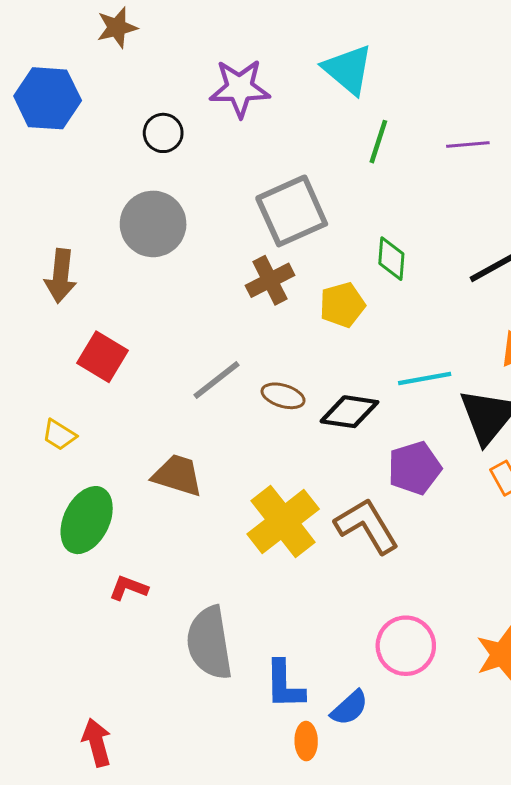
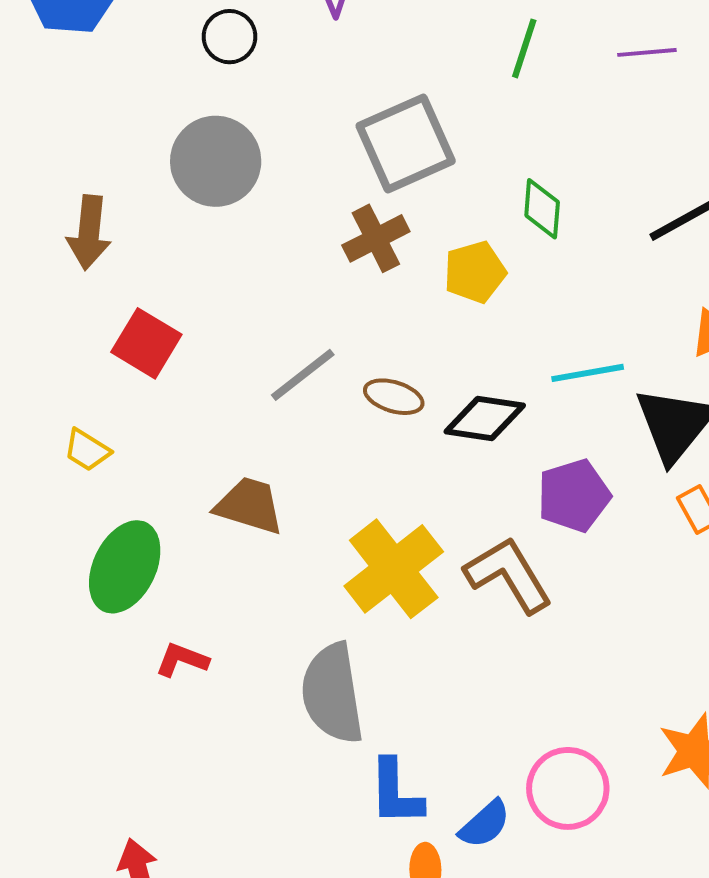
gray semicircle: (209, 643) -> (332, 693), moved
pink circle: (406, 646) -> (568, 788), moved

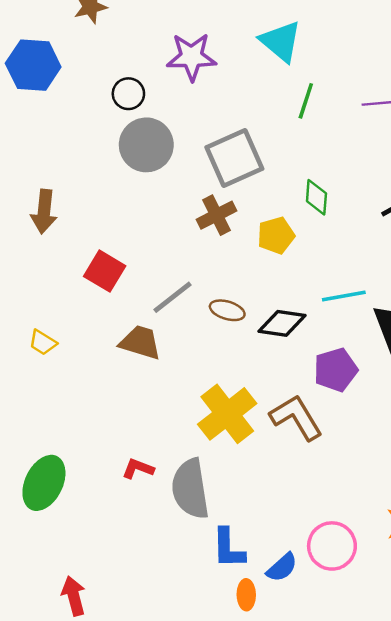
gray circle: (216, 161) -> (146, 145), moved
red square: (146, 343) -> (105, 271), moved
brown trapezoid: (249, 506) -> (140, 342), moved
green ellipse: (125, 567) -> (44, 483), moved
red L-shape: (182, 660) -> (138, 469), moved

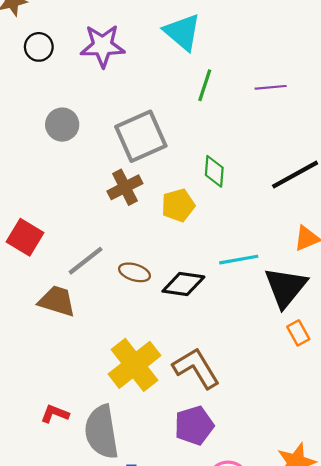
black circle: (128, 94) -> (39, 47), moved
gray circle: (146, 145) -> (62, 125), size x0.7
purple pentagon: (336, 370) -> (194, 425), moved

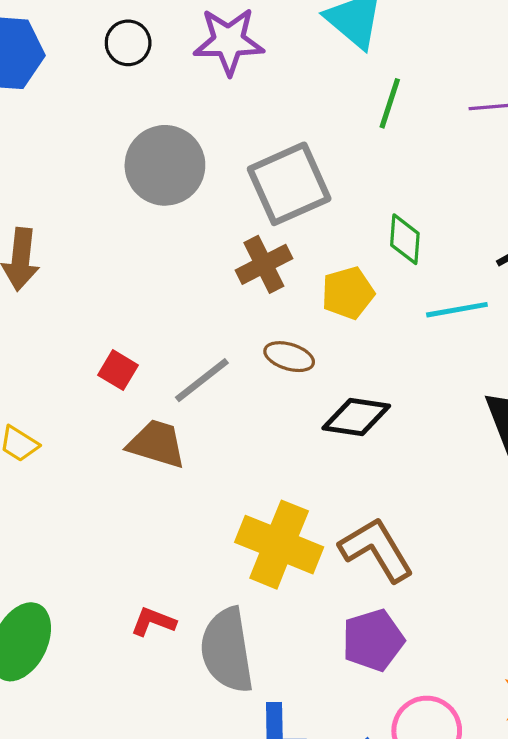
gray circle: (62, 125) -> (165, 165), size x1.5
red square: (25, 237) -> (118, 370), moved, size x0.7
cyan line: (239, 260) -> (457, 310), moved
brown ellipse: (134, 272) -> (289, 357), moved
yellow cross: (134, 365) -> (279, 545), turned -30

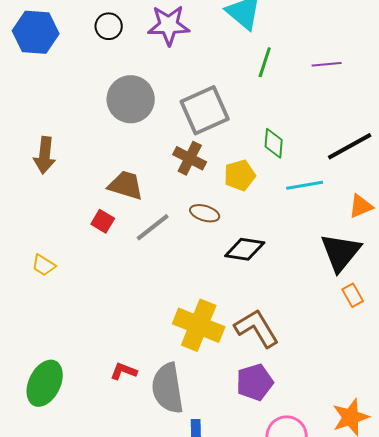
brown cross: (264, 264) -> (190, 158), turned -36
brown trapezoid: (157, 444) -> (126, 185), moved

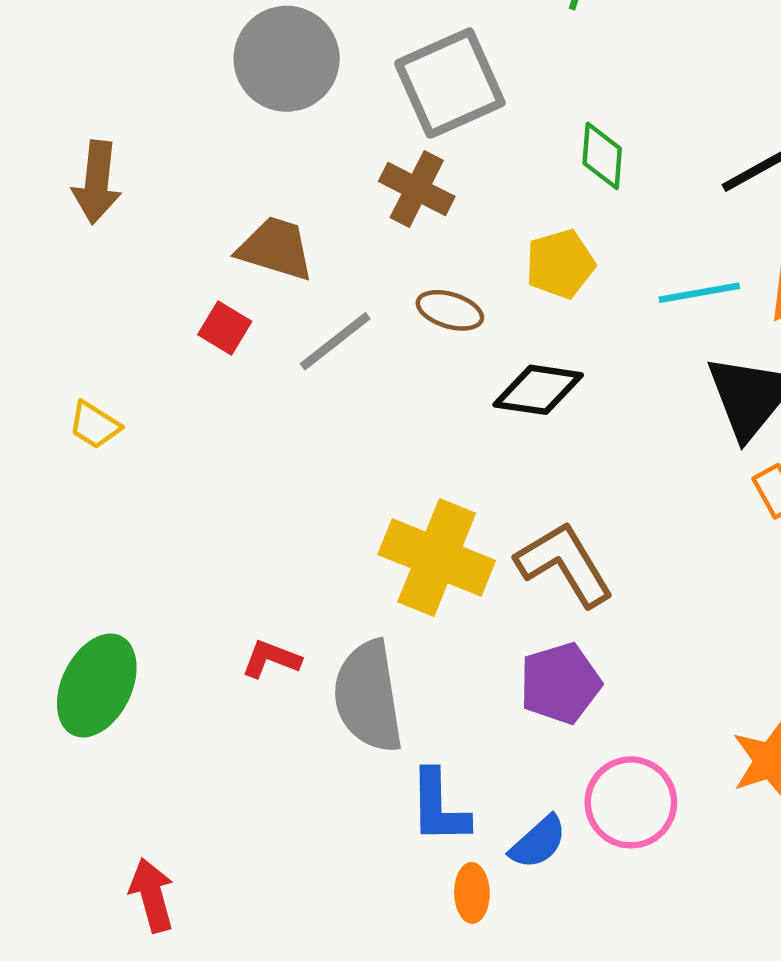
yellow pentagon: (240, 175) -> (560, 264), moved
cyan line: (305, 185) -> (699, 293), moved

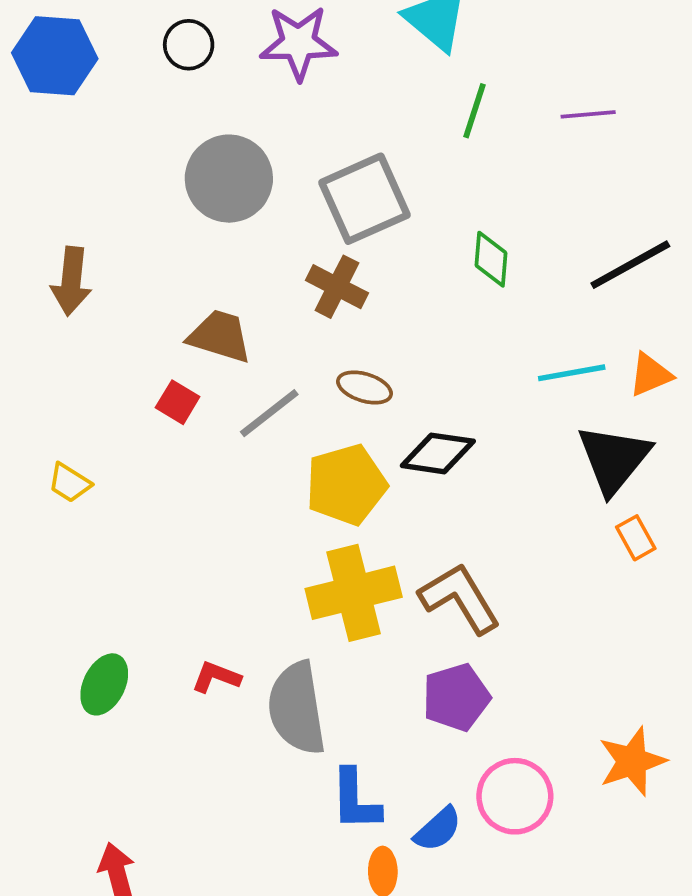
yellow pentagon: (560, 264) -> (346, 485), moved, size x1.4
yellow cross: (437, 557) -> (354, 593), turned -36
green ellipse: (97, 685) -> (104, 684), moved, size x0.7

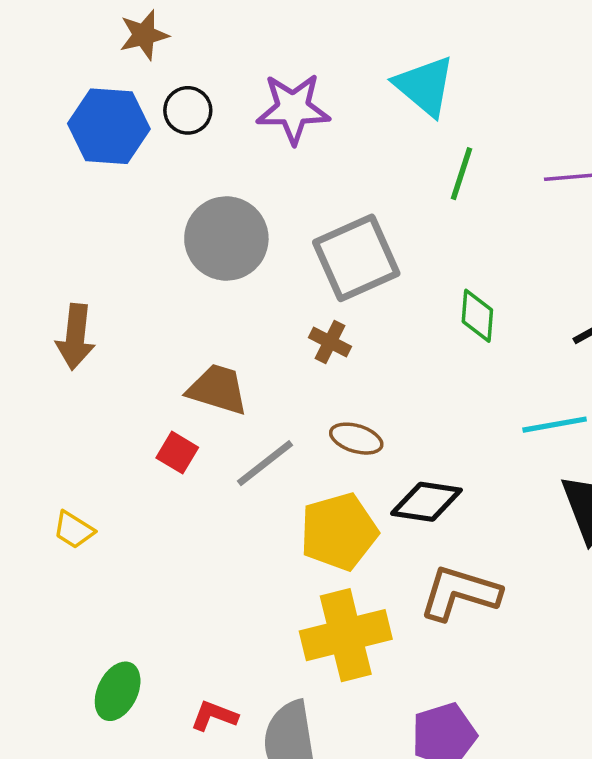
blue hexagon: (55, 56) -> (109, 126), moved
brown cross: (337, 287) -> (330, 342), size x0.7
brown L-shape: (460, 598) -> (460, 593), moved, turned -42
green ellipse: (104, 684) -> (118, 691), moved

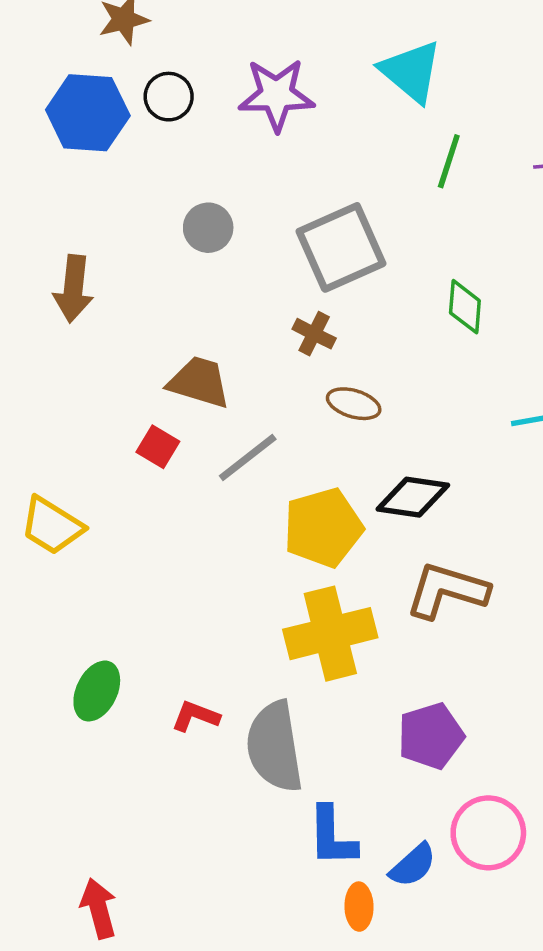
gray circle: (226, 239) -> (208, 228), size x0.6
brown arrow: (75, 337) -> (73, 289), moved
brown ellipse: (356, 439) -> (354, 404), moved
yellow trapezoid: (74, 530) -> (52, 526), size x1.5

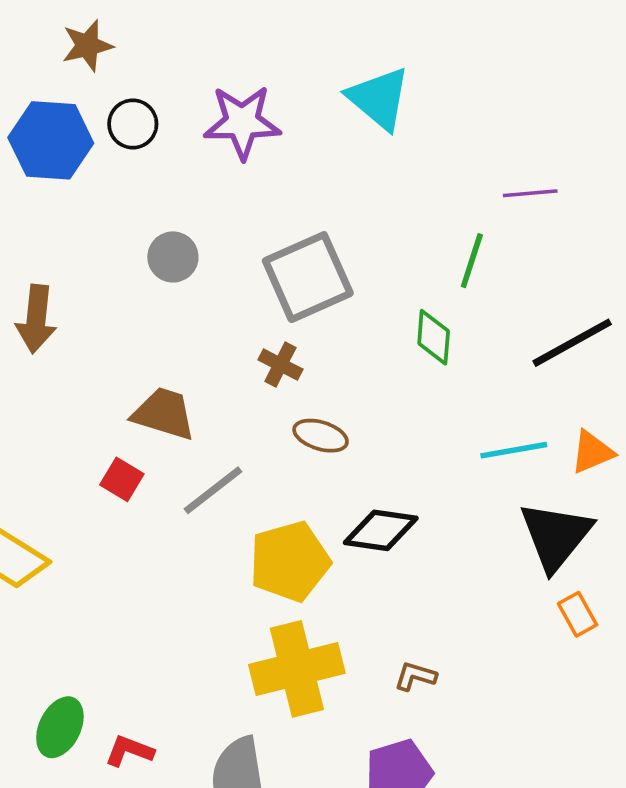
green line: (449, 161) -> (472, 261), moved
brown L-shape: (447, 590) -> (415, 676), moved, size x0.5
red L-shape: (196, 716) -> (129, 751), moved

